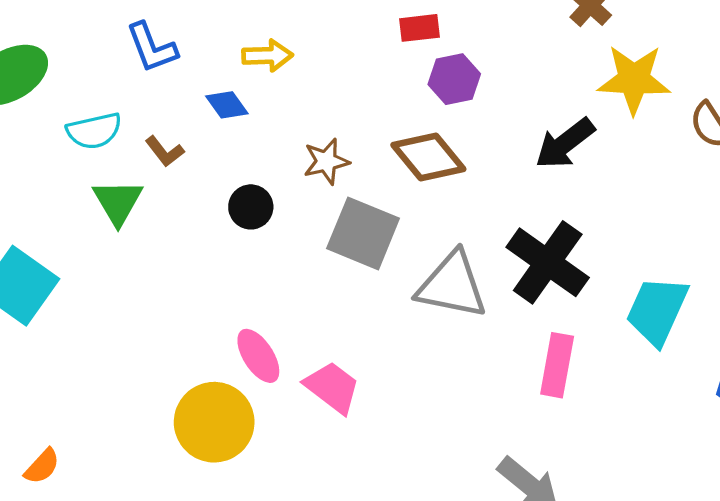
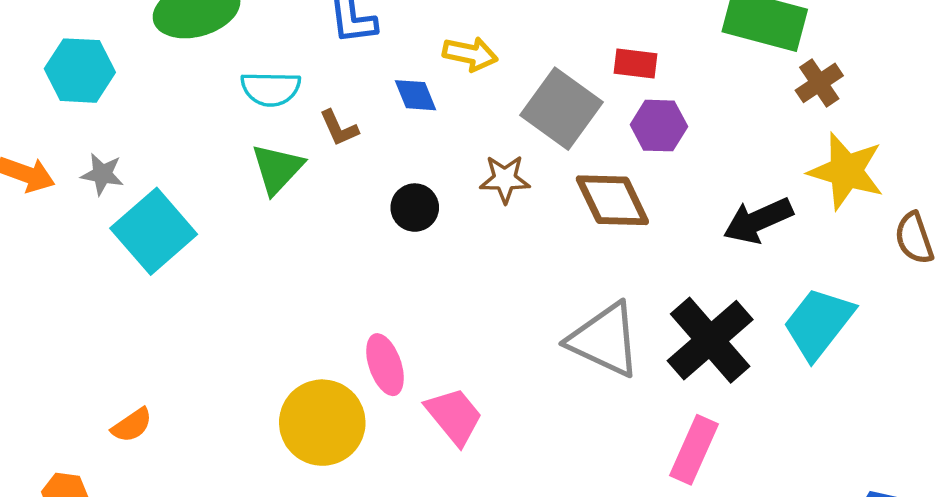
gray square: (363, 233) -> (562, 109), moved
cyan trapezoid: (657, 311) -> (818, 323), moved

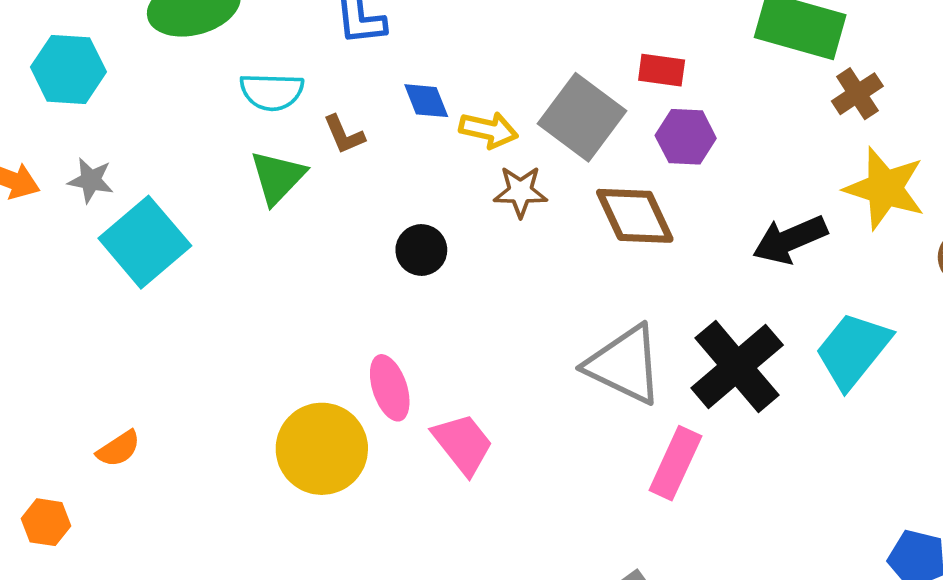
yellow arrow: (470, 54) -> (489, 130), moved
black circle: (415, 208) -> (421, 250), moved
pink rectangle: (694, 450) -> (675, 463), moved

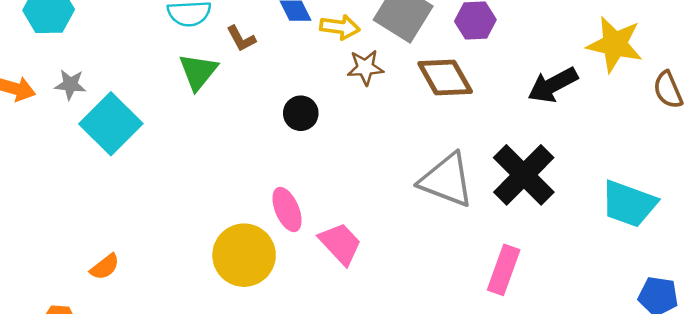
cyan trapezoid: (853, 350) -> (629, 204), moved, turned -104
pink rectangle: (675, 463) -> (504, 270), moved

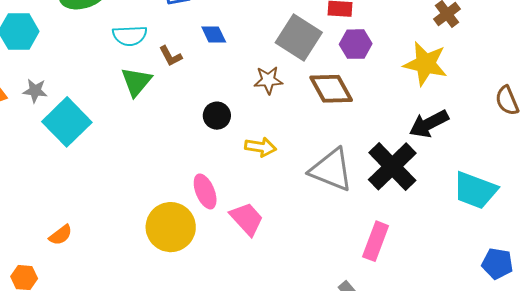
yellow arrow: (340, 27) -> (261, 147), moved
yellow star: (615, 44) -> (425, 64), moved
black arrow: (553, 85) -> (429, 124), moved

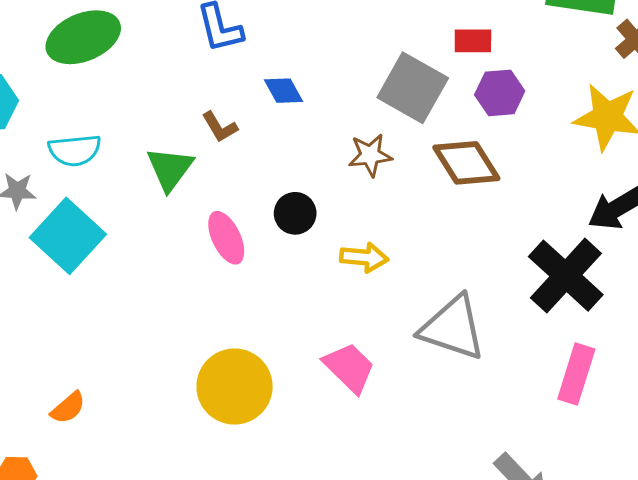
cyan semicircle: (130, 36) -> (75, 150), moved
gray triangle: (331, 170) -> (453, 328), moved
pink ellipse: (205, 191) -> (226, 238), moved
pink rectangle: (376, 241) -> (576, 374), moved

